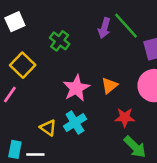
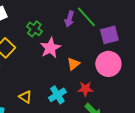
pink star: (76, 88) -> (50, 48), moved
cyan cross: (75, 123) -> (57, 95), moved

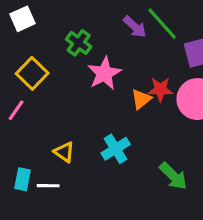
purple arrow: (69, 19) -> (135, 27), turned -63
red star: (85, 89) -> (160, 89), moved

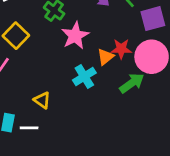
cyan cross: (116, 149) -> (84, 76), moved
green arrow: (173, 176) -> (132, 83), moved, turned -80

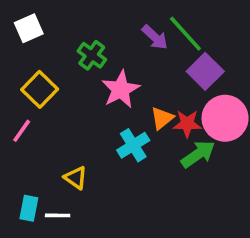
purple square: (153, 19) -> (205, 71), moved, turned -30
red star: (121, 49) -> (187, 124), moved

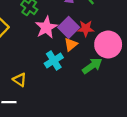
purple square: (205, 71) -> (69, 27), moved
red star: (187, 124) -> (86, 29), moved

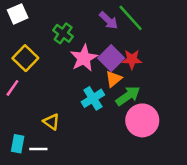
pink circle: (108, 44) -> (142, 120), moved
green arrow: (92, 66) -> (128, 96), moved

